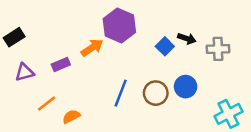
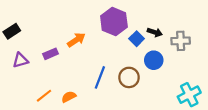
purple hexagon: (119, 26) -> (114, 22), moved
blue circle: (186, 87) -> (154, 60), moved
orange line: (47, 103) -> (44, 96), moved
orange semicircle: (71, 116) -> (69, 97), moved

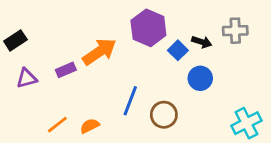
orange arrow: (76, 40) -> (99, 52), size x1.4
gray cross: (181, 41) -> (235, 31), moved
brown circle: (129, 77) -> (164, 115), moved

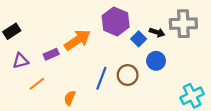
gray cross: (235, 31) -> (183, 24), size x1.4
brown circle: (164, 115) -> (128, 75), moved
orange line: (57, 125) -> (37, 84), moved
orange semicircle: (90, 126) -> (70, 98), turned -40

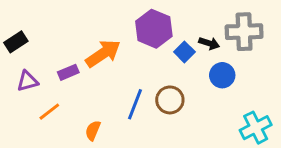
blue circle: (156, 61) -> (222, 75), moved

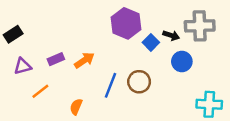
orange arrow: (103, 53) -> (84, 60), moved, size x0.7
cyan cross: (256, 128) -> (209, 104), turned 30

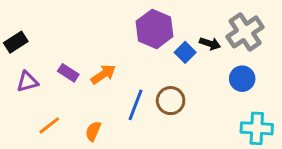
gray cross: (200, 26) -> (245, 32), turned -32
purple rectangle: (56, 59) -> (68, 73), turned 56
blue circle: (182, 62) -> (242, 79), moved
orange line: (40, 91) -> (49, 125), moved

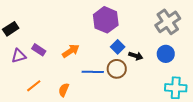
black arrow: (210, 44) -> (136, 56), moved
blue square: (185, 52) -> (118, 47), moved
purple rectangle: (68, 73) -> (39, 50), moved
blue line: (136, 105) -> (93, 72), turned 70

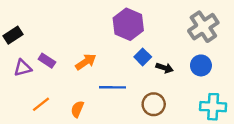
brown circle: (117, 69) -> (154, 104), moved

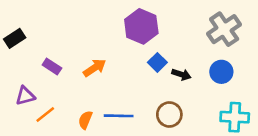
purple triangle: (23, 68) -> (25, 96), moved
blue line: (112, 87) -> (119, 116), moved

